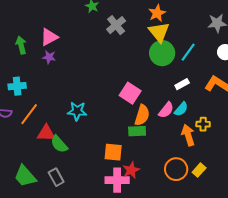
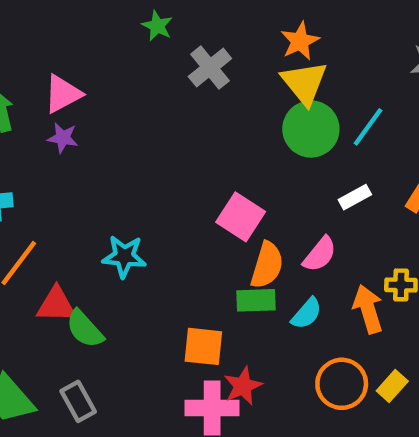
cyan semicircle: (181, 109) -> (307, 314), moved

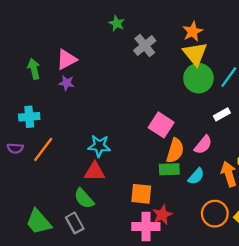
red triangle: (56, 305) -> (95, 172), moved
green semicircle: (85, 329) -> (84, 198), moved

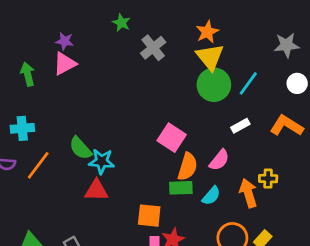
purple star: (67, 83) -> (65, 41), moved
green semicircle: (84, 198) -> (80, 148), moved

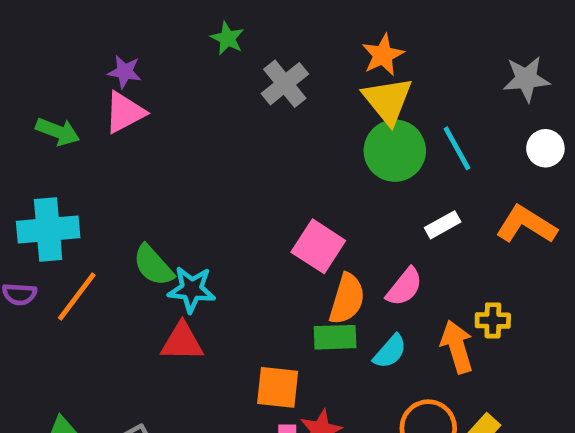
green arrow: (28, 74) -> (58, 132), turned 125
cyan line: (248, 83) -> (457, 148), turned -65
cyan cross: (22, 128) -> (48, 230), size x1.4

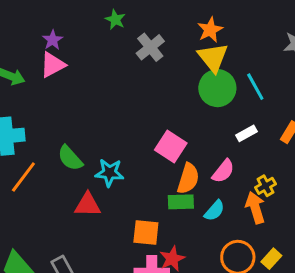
purple star: (125, 72) -> (53, 40), turned 30
cyan star: (192, 289) -> (109, 173), moved
yellow cross: (493, 320) -> (266, 186), moved, turned -30

